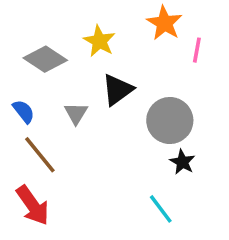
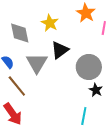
gray diamond: (45, 59) -> (20, 33), turned 45
gray triangle: (76, 113) -> (37, 63), size x1.6
cyan line: (161, 209) -> (84, 116), turned 48

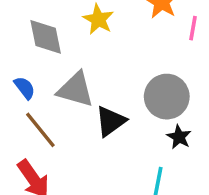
black triangle: (60, 50) -> (111, 121), moved
gray triangle: (37, 63) -> (75, 90), turned -45

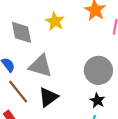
black triangle: (111, 121) -> (48, 97), moved
black star: (179, 137) -> (97, 100), moved

